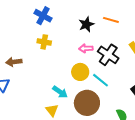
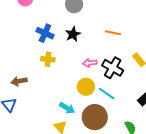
black star: (86, 24) -> (73, 34), moved

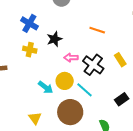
black star: (73, 34) -> (54, 39), moved
cyan arrow: (67, 108) -> (45, 87), moved

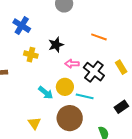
blue cross: (29, 23) -> (22, 26), moved
cyan line: (85, 90) -> (85, 96), turned -30

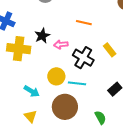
yellow cross: (31, 55) -> (19, 49), size x1.6
pink arrow: (72, 64) -> (61, 45), moved
cyan arrow: (46, 93) -> (32, 91), moved

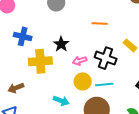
pink arrow: (61, 45) -> (80, 61), moved

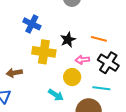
orange line: (100, 24) -> (99, 39), moved
yellow circle: (83, 81) -> (72, 77), moved

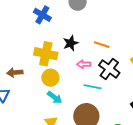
blue cross: (32, 24) -> (42, 15), moved
yellow circle: (72, 77) -> (50, 78), moved
cyan line: (101, 88) -> (93, 87), moved

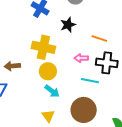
black star: (71, 43) -> (68, 25), moved
black cross: (109, 69) -> (107, 63), turned -30

